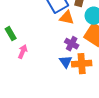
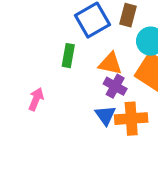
orange triangle: (67, 18) -> (110, 64), moved
green rectangle: (11, 34) -> (68, 56), moved, turned 40

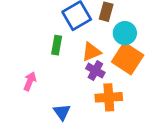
orange triangle: (110, 64) -> (91, 52), turned -35
blue triangle: (105, 115) -> (62, 112), moved

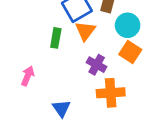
orange triangle: (91, 52) -> (85, 31), moved, turned -30
orange square: (128, 59) -> (130, 52), size x0.7

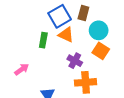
orange triangle: (85, 31) -> (66, 35), turned -42
pink arrow: (28, 76) -> (22, 69), turned 32

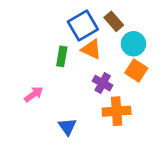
brown rectangle: (83, 13) -> (114, 21), turned -56

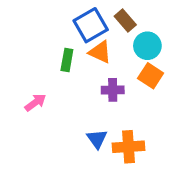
purple cross: (103, 83) -> (113, 90), turned -30
orange cross: (117, 111) -> (128, 147), moved
blue triangle: (67, 127) -> (97, 139), moved

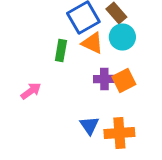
cyan circle: (147, 46) -> (122, 37), moved
orange square: (151, 76) -> (124, 81), moved, turned 30

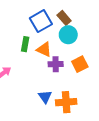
orange triangle: (92, 43) -> (44, 49), moved
orange square: (124, 81) -> (80, 64), moved

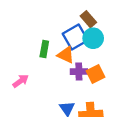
blue square: (41, 21) -> (75, 37), moved
orange square: (80, 64) -> (96, 74), moved

